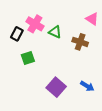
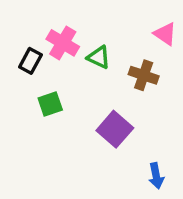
blue arrow: (87, 86) -> (156, 176), moved, turned 48
purple square: (56, 87) -> (115, 129), moved

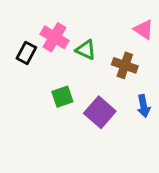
green square: (50, 104) -> (62, 97), moved
blue arrow: (156, 176) -> (144, 106), moved

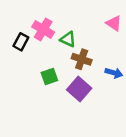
brown cross: (125, 65) -> (82, 59), moved
blue arrow: (144, 106) -> (114, 73), moved, turned -63

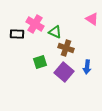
black rectangle: (21, 42) -> (17, 34), turned 64
blue arrow: (114, 73) -> (87, 67), moved, turned 80

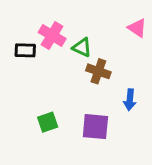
green square: (40, 62) -> (48, 122), moved
purple square: (64, 72) -> (95, 127), moved, turned -36

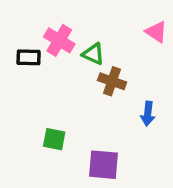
green square: (48, 122) -> (54, 139), turned 30
purple square: (95, 127) -> (104, 165), moved

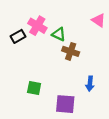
black rectangle: (29, 57) -> (18, 36), turned -32
blue arrow: (148, 114) -> (90, 84), moved

